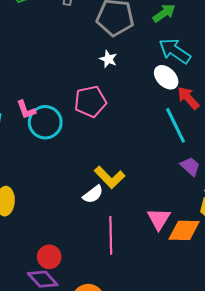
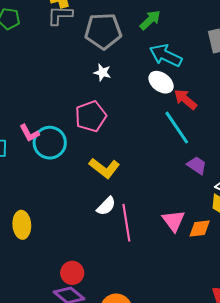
yellow L-shape: (110, 177) -> (104, 168), moved
orange diamond: (184, 230) -> (200, 229), size x0.7
pink line: (111, 235) -> (126, 223), moved

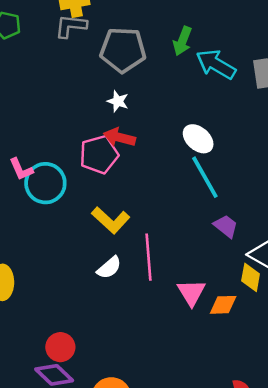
green arrow: (150, 20) -> (182, 41), turned 150
cyan arrow: (166, 55) -> (216, 64), moved
white ellipse: (161, 82) -> (198, 139), moved
red arrow: (185, 99) -> (119, 137), moved, turned -30
pink line: (126, 223) -> (149, 257), moved

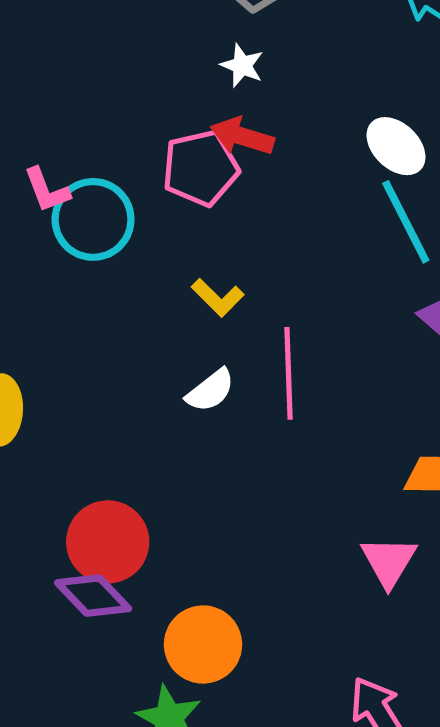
yellow L-shape: (111, 220) -> (218, 298), size x0.7
pink triangle: (191, 293) -> (389, 561), moved
red circle: (60, 347) -> (108, 542), size x1.4

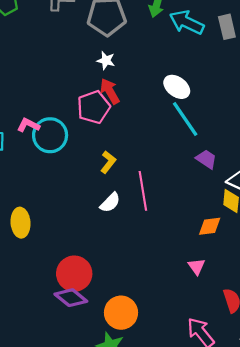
red arrow: (242, 136) -> (110, 91), turned 50
pink L-shape: (47, 190) -> (28, 125), turned 145
yellow L-shape: (218, 298) -> (108, 162), turned -90
pink triangle: (389, 561) -> (197, 267), size x0.7

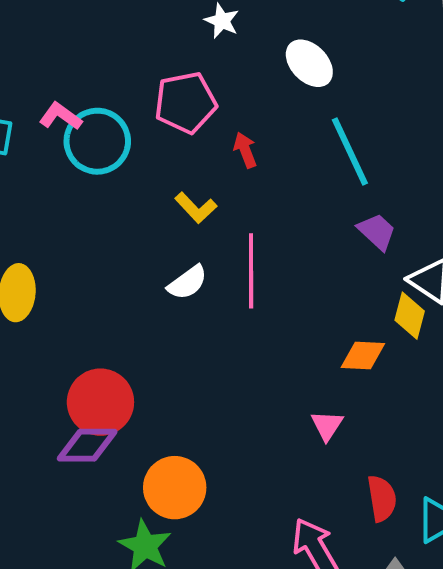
white ellipse: (177, 87) -> (309, 63), moved
red arrow: (110, 91) -> (245, 150), moved, size x0.7
yellow L-shape: (108, 162) -> (196, 208), turned 90
purple diamond: (71, 298) -> (87, 445), turned -48

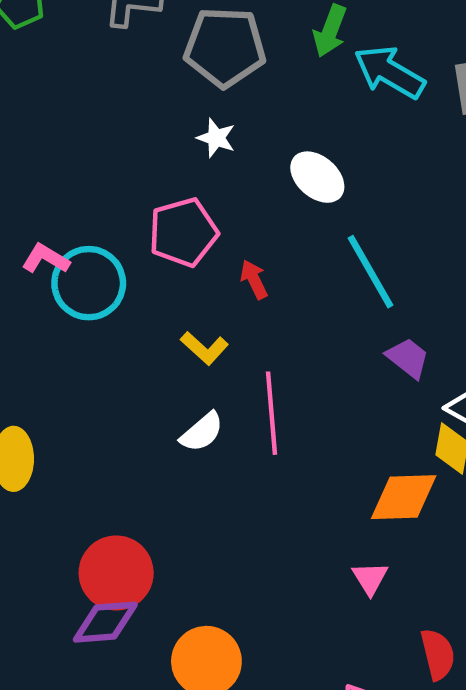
orange diamond: (363, 356) -> (404, 497), size x1.4

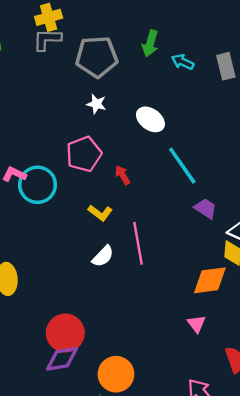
cyan arrow: (389, 72) -> (183, 62), size x0.6

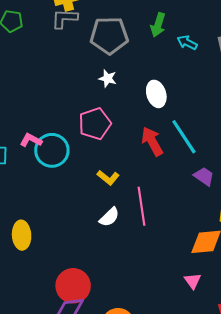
white ellipse: (150, 119) -> (156, 94), turned 35
red arrow: (123, 175) -> (152, 141), moved, size x1.6

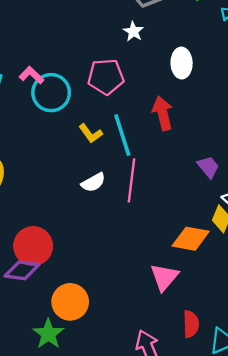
cyan line: (184, 137) -> (122, 135), moved
yellow L-shape: (108, 178) -> (91, 133), moved
pink triangle: (193, 281) -> (164, 277), size x1.5

